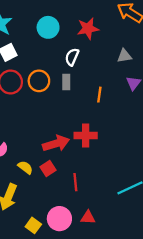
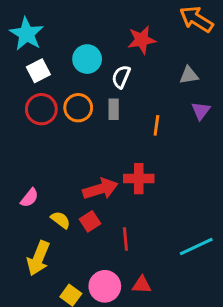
cyan circle: (48, 27) -> (87, 59), moved

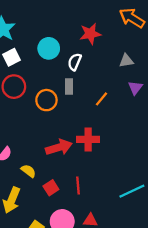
orange circle: (78, 108) -> (46, 100), moved
orange line: (156, 125) -> (102, 99), turned 32
red square: (90, 221) -> (51, 188), moved

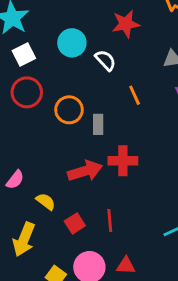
white semicircle: (75, 62) -> (105, 60), turned 114
gray rectangle: (69, 87) -> (98, 124), moved
orange line: (102, 99) -> (135, 95), moved, turned -64

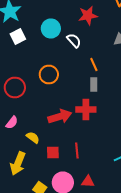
red circle: (27, 92) -> (15, 88), moved
gray rectangle: (98, 124) -> (94, 84), moved
red square: (75, 223) -> (53, 152), turned 32

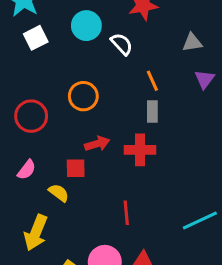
red arrow: (60, 116) -> (97, 144), moved, size x0.7
red square: (53, 152) -> (76, 168), moved

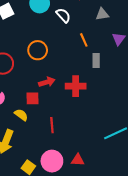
gray triangle: (192, 42) -> (102, 14), moved
gray rectangle: (152, 111) -> (96, 60), moved
red line: (126, 213) -> (52, 125), moved

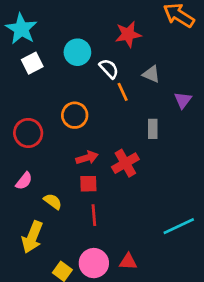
gray triangle: (102, 14) -> (151, 74), moved, turned 32
orange line: (84, 40) -> (123, 92), moved
red cross: (76, 86) -> (125, 163), turned -30
red square: (32, 98) -> (88, 184), moved

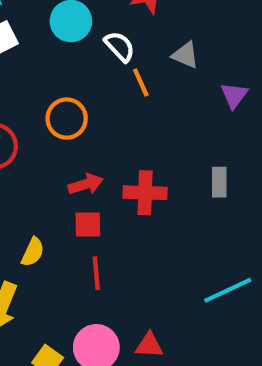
gray rectangle: (153, 129) -> (219, 182), moved
red cross: (125, 163) -> (145, 193), turned 32
yellow semicircle: (53, 201) -> (33, 252), turned 78

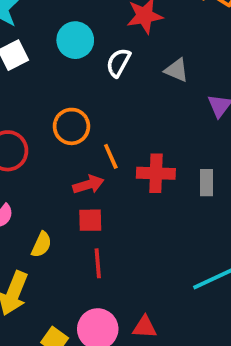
white semicircle: (120, 46) -> (118, 63), turned -108
orange line: (141, 83) -> (111, 156), moved
red cross: (145, 193) -> (156, 173), moved

